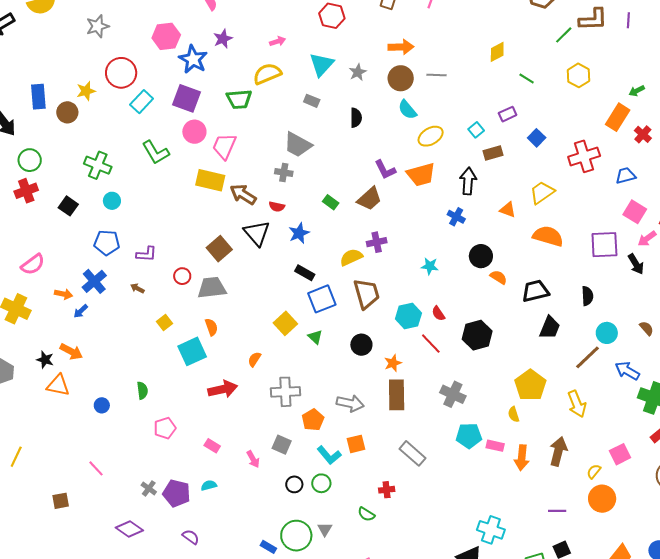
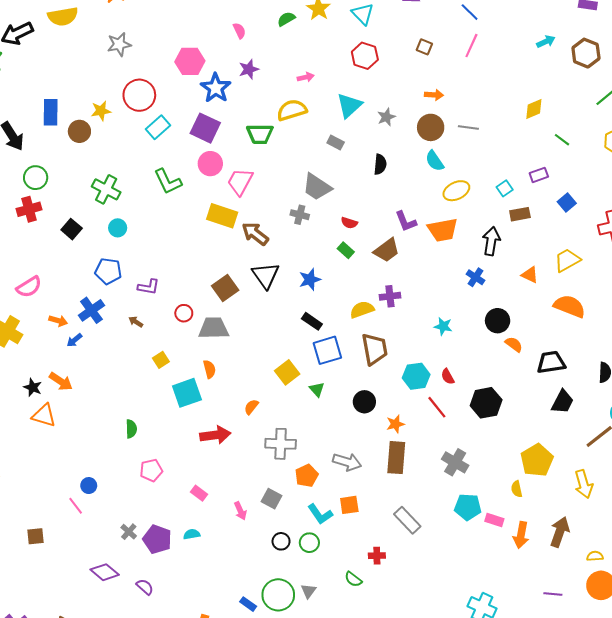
orange arrow: (401, 47) -> (434, 95), size x0.7
red semicircle: (277, 207) -> (349, 223), moved
blue circle: (102, 405) -> (89, 486), moved
yellow semicircle: (594, 471) -> (595, 556), turned 42
purple semicircle: (191, 537) -> (145, 587), moved

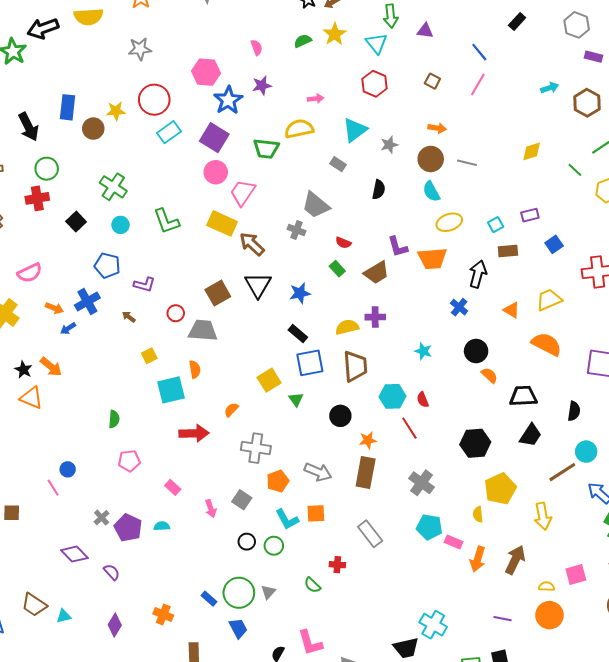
green line: (562, 140) -> (575, 170), moved
green L-shape: (168, 181) -> (166, 221), moved
black hexagon: (486, 403) -> (475, 443), moved

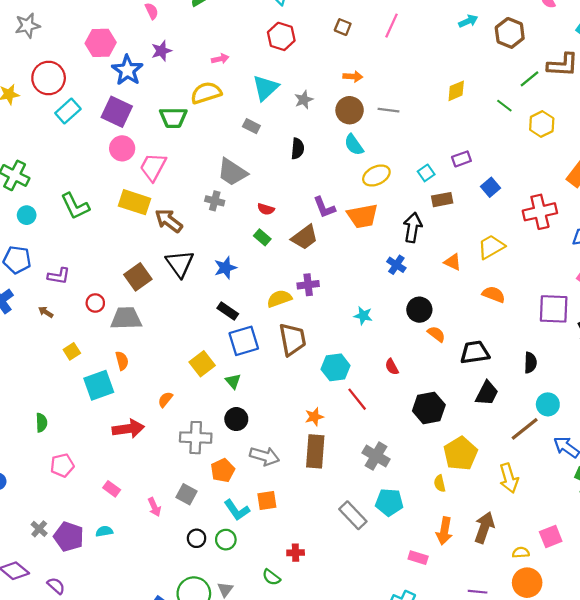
orange semicircle: (547, 344) -> (494, 294), size x0.7
red semicircle: (423, 400) -> (392, 367), moved
black circle: (340, 416) -> (236, 419), moved
gray rectangle: (370, 534) -> (353, 515), moved
pink rectangle: (454, 542) -> (418, 558), moved

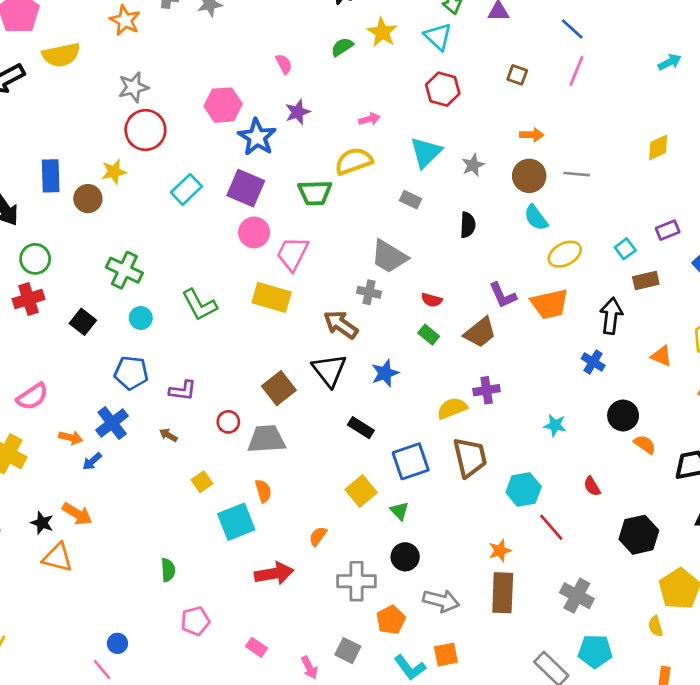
red circle: (49, 78) -> (145, 130), moved
brown arrow: (169, 221) -> (341, 325), moved
black rectangle: (228, 311) -> (361, 428), moved

